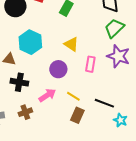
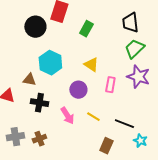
pink arrow: (47, 95) -> (67, 116), turned 90
brown cross: (25, 112) -> (39, 139), moved
brown rectangle: (77, 115) -> (106, 146), moved

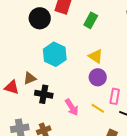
brown triangle: (29, 80) -> (30, 78), moved, turned -32
pink rectangle: (110, 85) -> (115, 96), moved
purple circle: (78, 90) -> (98, 77), moved

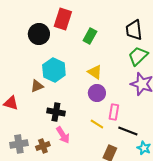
brown triangle: (30, 78) -> (37, 86), moved
black cross: (44, 94) -> (56, 112), moved
pink arrow: (72, 107) -> (63, 135), moved

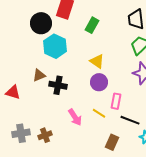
cyan hexagon: (54, 70) -> (55, 46), moved
black cross: (56, 112) -> (58, 85), moved
pink arrow: (63, 135) -> (75, 117), moved

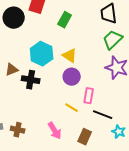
cyan hexagon: (55, 46) -> (42, 54), moved
pink arrow: (75, 117) -> (55, 131), moved
brown cross: (45, 135) -> (18, 130), turned 32

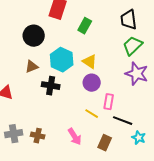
black circle: (14, 18) -> (34, 36), moved
brown triangle: (12, 70) -> (32, 67), moved

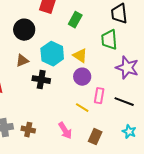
green trapezoid: (133, 46) -> (109, 40), moved, turned -50
black line: (123, 121) -> (124, 102), moved

